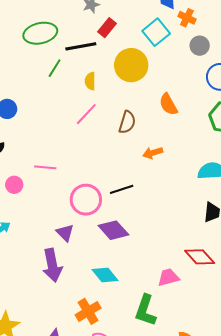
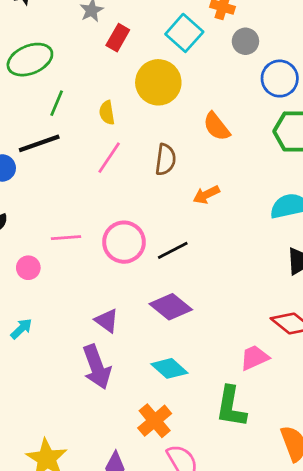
black line: (81, 46) -> (39, 143), moved
pink circle: (86, 200) -> (124, 242), moved

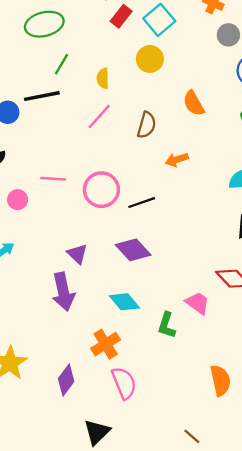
cyan square: (184, 33) -> (159, 20), moved
yellow circle: (158, 82) -> (150, 59), size x0.7
pink trapezoid: (254, 358) -> (197, 303), turned 52
green L-shape: (231, 407) -> (167, 325), moved, size x0.7

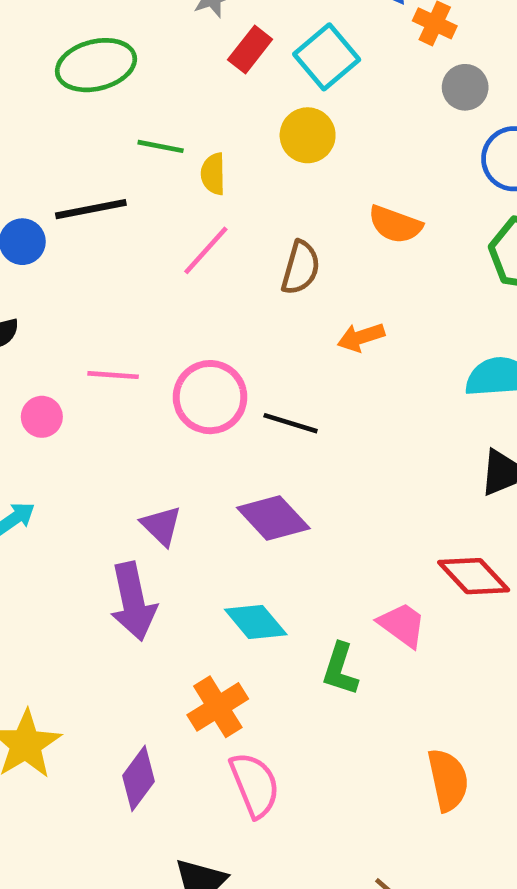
green line: (62, 64) -> (161, 146), moved, turned 70
orange semicircle: (194, 103) -> (395, 224), turned -40
black line: (142, 203) -> (291, 423), turned 36

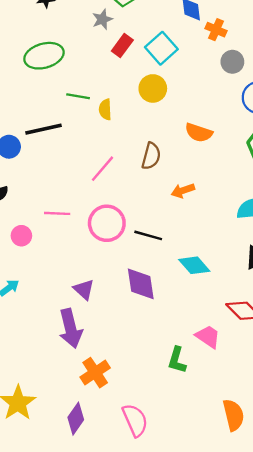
pink line: (206, 250) -> (102, 169), moved
purple diamond: (273, 518) -> (141, 284), turned 36
cyan diamond: (256, 622) -> (194, 265), moved
orange cross: (218, 707) -> (95, 373), moved

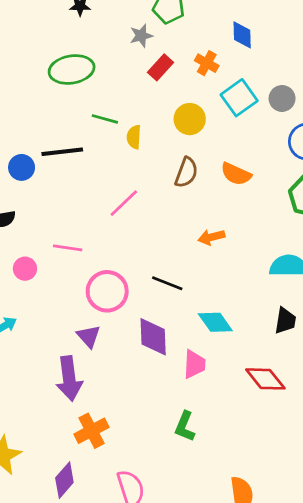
orange cross: (216, 30) -> (207, 63), moved
cyan square: (161, 48) -> (239, 98), moved
brown semicircle: (151, 156) -> (186, 172), moved
pink circle: (107, 223) -> (107, 291), moved
pink trapezoid: (208, 337) -> (194, 364), moved, turned 52

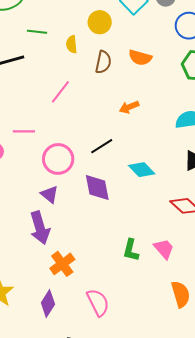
yellow semicircle: (134, 137) -> (72, 44), moved
black line: (167, 283) -> (102, 146), turned -45
pink trapezoid: (194, 364) -> (164, 249), moved, turned -35

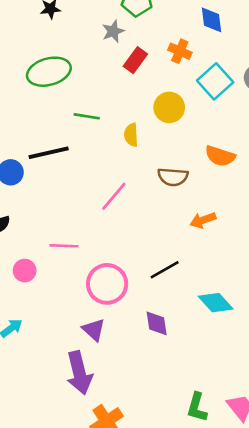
brown semicircle: (103, 62) -> (173, 177), moved, turned 80
purple diamond: (97, 187) -> (157, 323), size x0.7

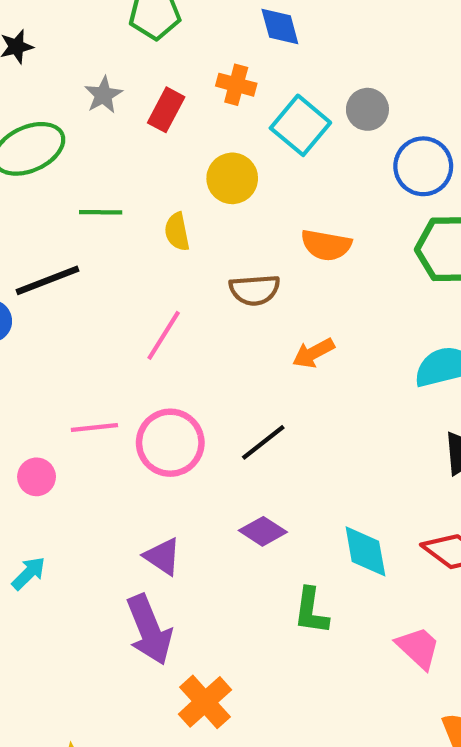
gray star: (113, 31) -> (103, 95), moved
pink circle: (107, 284) -> (170, 443), moved
cyan diamond: (216, 303) -> (365, 551), moved, turned 40
purple diamond: (157, 323) -> (263, 531), turned -40
green L-shape: (197, 407) -> (311, 611), moved

